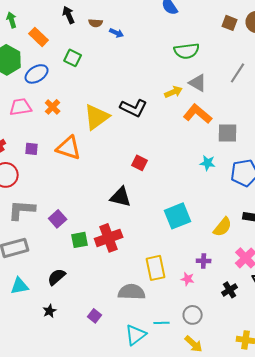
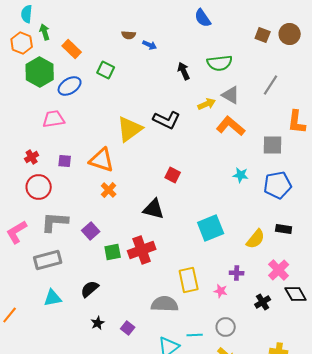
black arrow: (69, 15) -> (184, 71), moved
orange cross: (53, 107) -> (109, 190), moved
gray square: (228, 133) -> (273, 145), moved
black star: (50, 311) -> (98, 323), moved

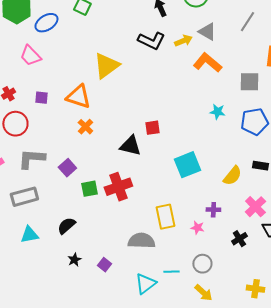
pink trapezoid: (54, 119) -> (30, 56), turned -125
black L-shape: (167, 120) -> (151, 41), moved
red square: (173, 175) -> (152, 128), moved, turned -35

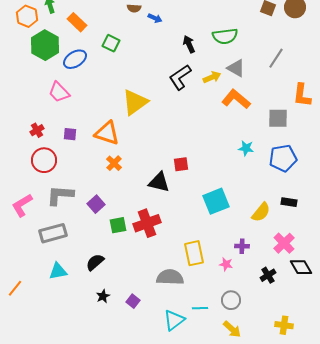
black L-shape: (151, 41) -> (180, 77), turned 120

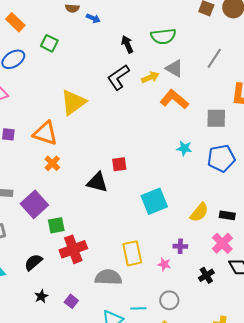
black rectangle: (289, 202) -> (227, 215), moved
purple square: (96, 204) -> (34, 204), size x1.5
red cross: (147, 223) -> (73, 249), moved

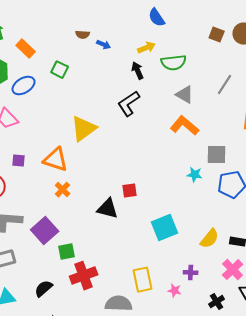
yellow arrow: (150, 77) -> (147, 48), moved
gray square: (216, 118) -> (217, 155), moved

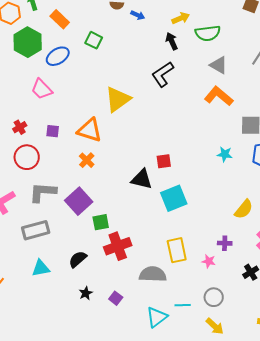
cyan star: (195, 175) -> (225, 154), moved
orange cross: (63, 190) -> (87, 160), moved
cyan square: (165, 228) -> (174, 198), moved

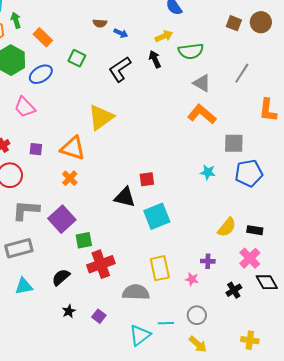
black L-shape: (163, 74) -> (120, 69), moved

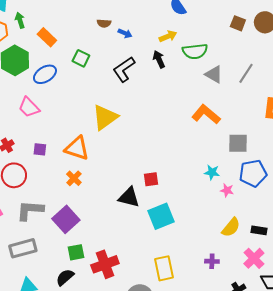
gray triangle: (202, 83) -> (214, 74), moved
green square: (84, 240) -> (76, 252), moved
pink star: (192, 279) -> (227, 190), moved

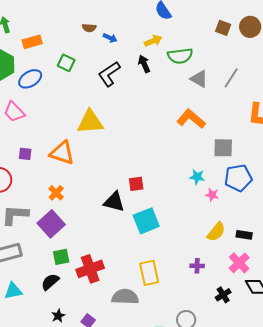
orange rectangle: (47, 37) -> (32, 42), turned -60
yellow triangle: (105, 117) -> (90, 122), turned 32
orange cross: (74, 178) -> (56, 193), moved

